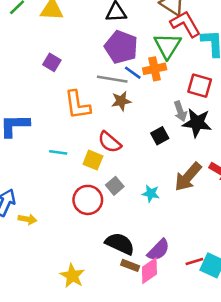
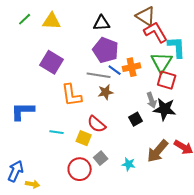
green triangle: (167, 46) -> (162, 62), moved
purple square: (52, 62) -> (52, 62), size x1.6

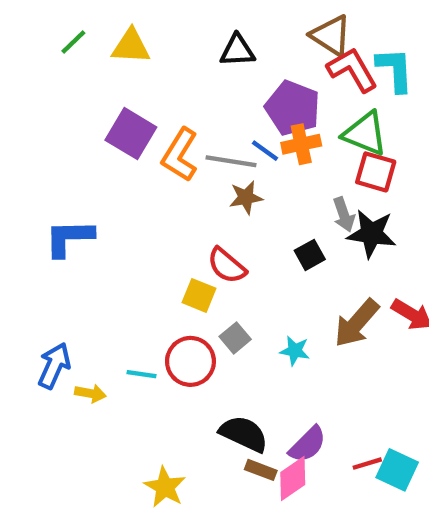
cyan L-shape: (177, 47) -> (395, 70), moved
purple pentagon: (106, 50) -> (293, 108), moved
green triangle: (162, 62) -> (365, 134), turned -40
orange L-shape: (72, 95) -> (180, 155), moved, turned 40
cyan line: (57, 132) -> (142, 374), moved

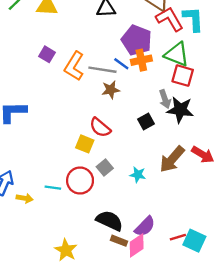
purple square: (131, 134) -> (47, 54), size x0.6

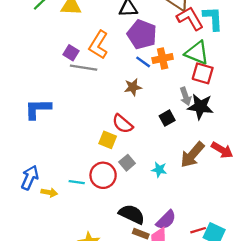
purple pentagon: (137, 40) -> (142, 34), moved
orange L-shape: (74, 66) -> (98, 45), moved
gray line: (102, 70) -> (84, 68), moved

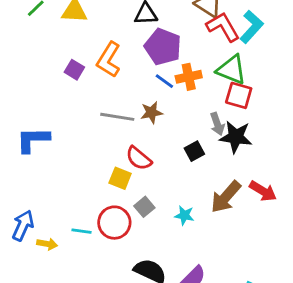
cyan L-shape: (213, 18) -> (252, 27), turned 45
gray line: (84, 68) -> (117, 117), moved

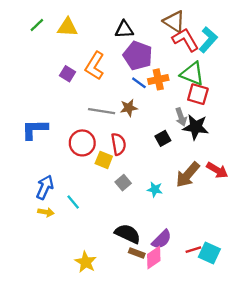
red semicircle: (139, 158) -> (119, 144), turned -140
red circle: (114, 223) -> (82, 143), moved
blue arrow: (23, 225) -> (45, 187), moved
cyan line: (81, 231) -> (73, 202), turned 42

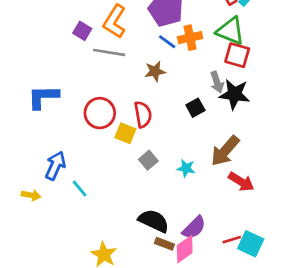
gray line: (102, 111) -> (109, 52), moved
red arrow: (217, 170) -> (241, 182), moved
cyan line: (73, 202) -> (80, 188), moved
yellow arrow: (46, 212) -> (31, 195), moved

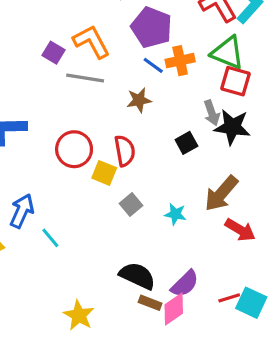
orange L-shape: (115, 21) -> (91, 42), turned 120

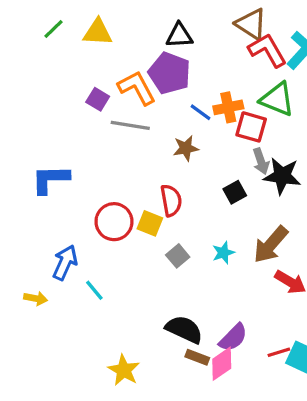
purple pentagon: (152, 27) -> (169, 73), moved
red square: (235, 81) -> (251, 127), moved
red circle: (74, 149) -> (114, 222), moved
cyan star: (175, 214) -> (223, 253), moved, turned -30

